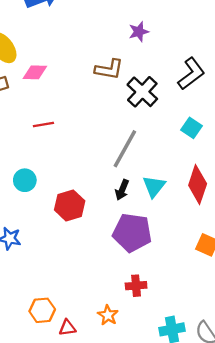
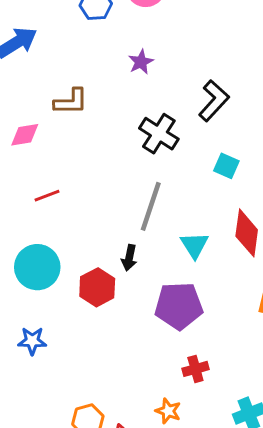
brown L-shape: (109, 69) -> (71, 102), moved
cyan circle: (25, 180) -> (37, 267), size x1.6
black arrow: (122, 190) -> (129, 258), moved

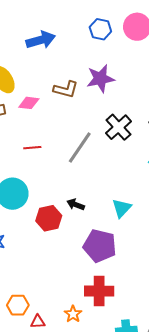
purple star: (141, 62) -> (100, 79), moved, size x1.6
gray line: (151, 206) -> (80, 148), moved
black arrow: (129, 258) -> (76, 204), turned 84
red cross: (195, 369) -> (99, 291), size x1.6

